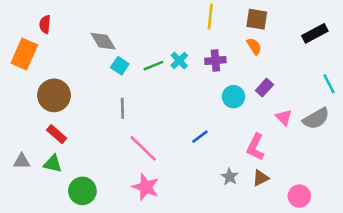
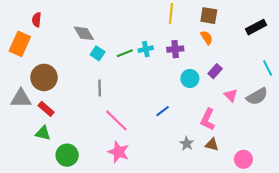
cyan cross: (179, 60) -> (146, 49), turned 32
gray triangle: (22, 161) -> (21, 98), moved, size x1.5
brown triangle: (261, 178) -> (212, 145), turned 40

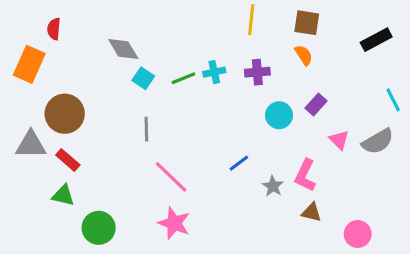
gray star: (187, 144) -> (273, 186), moved

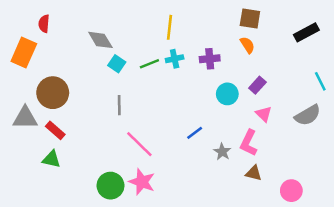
yellow line: (251, 20) -> (170, 27), moved
pink triangle: (339, 140) -> (264, 114), moved
green circle: (99, 228) -> (110, 186), moved

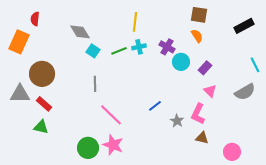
purple cross: (210, 59) -> (167, 47), turned 35
cyan circle: (227, 94) -> (181, 62), moved

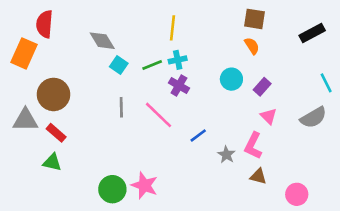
red semicircle: (35, 19) -> (45, 24), size x1.5
purple cross: (167, 47) -> (179, 85), moved
pink line: (111, 115) -> (158, 115), moved

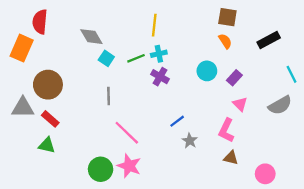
black rectangle: (312, 33) -> (269, 40), moved
pink line: (158, 115) -> (127, 133), moved
gray star: (226, 155) -> (190, 141), moved

